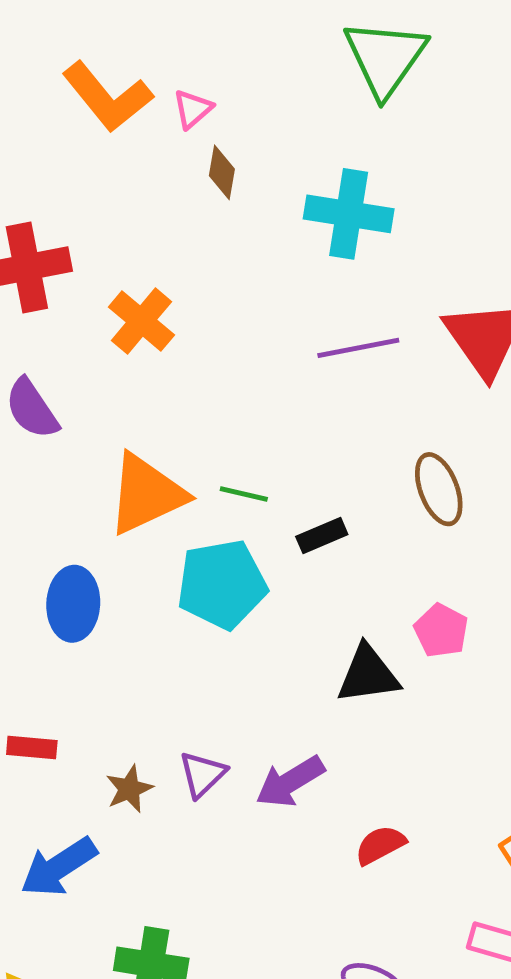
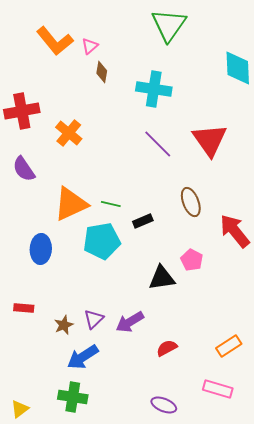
purple line: (358, 348) -> (158, 144), turned 56
blue arrow: (59, 867) -> (83, 357), moved

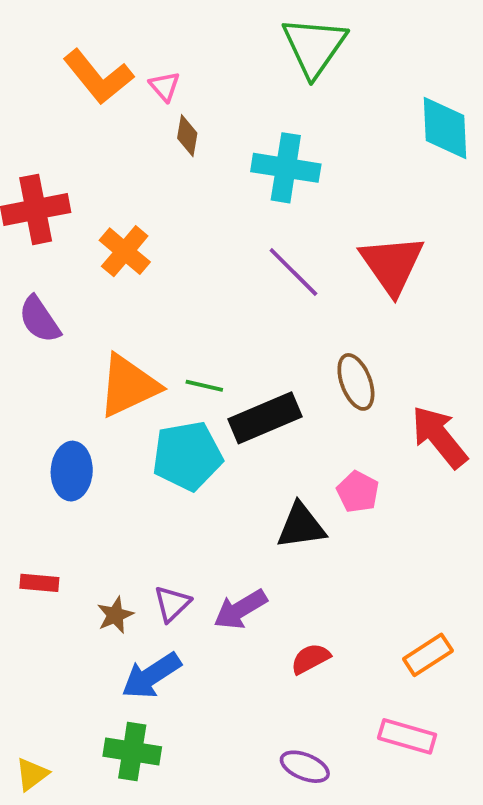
pink triangle: (90, 46) -> (165, 86), turned -30
black rectangle: (143, 221) -> (265, 418), size x1.8

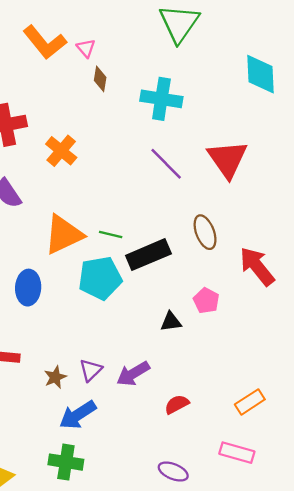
black triangle: (301, 526) -> (171, 322), size x0.7

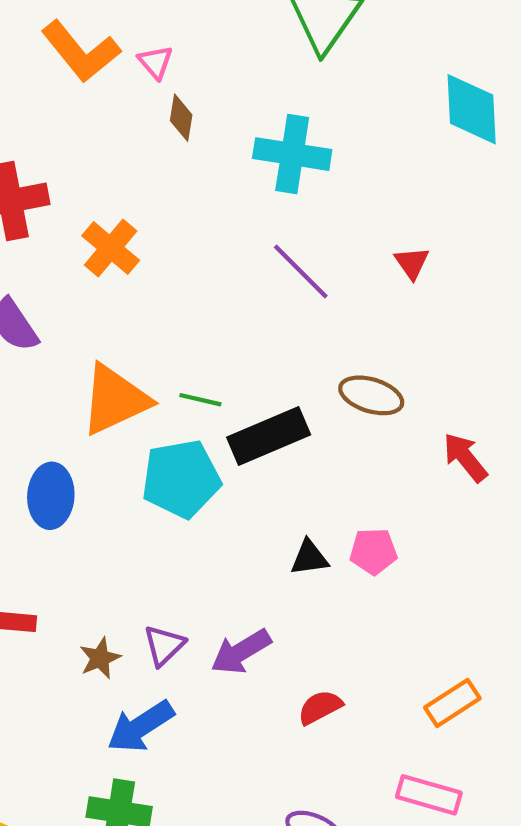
red triangle: (227, 159) -> (412, 263), size x0.5
brown ellipse: (205, 232) -> (371, 395), turned -52
red arrow: (257, 266) -> (465, 457), size x0.7
pink pentagon: (206, 301) -> (373, 551), moved, turned -30

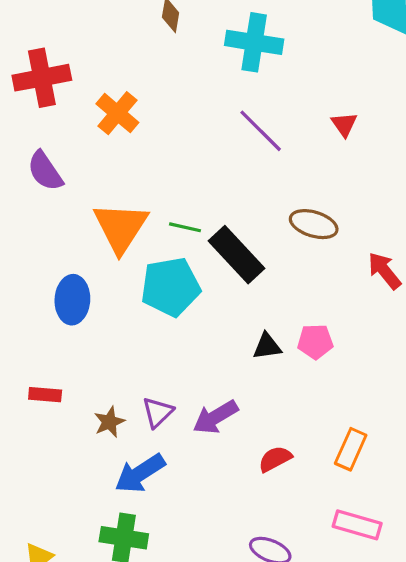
orange triangle: (115, 400) -> (121, 227), turned -32
black rectangle: (269, 436) -> (236, 255), turned 70
orange rectangle: (452, 703) -> (351, 449), moved, turned -33

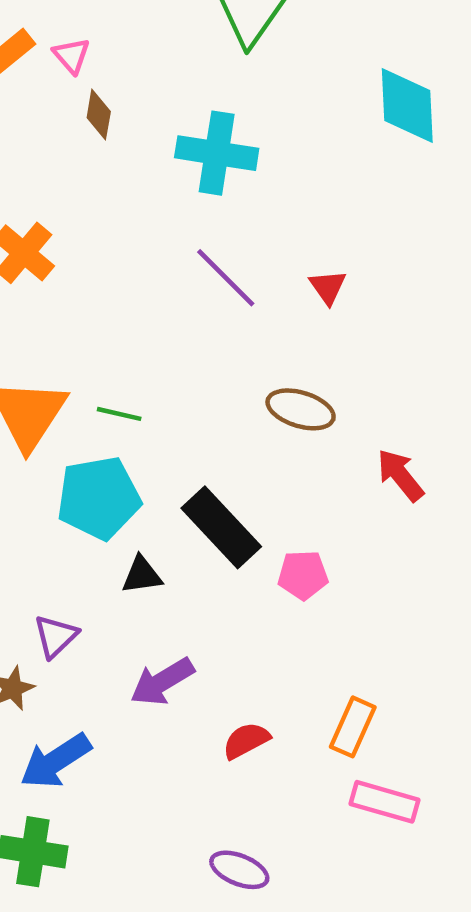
red triangle: (344, 124) -> (328, 287), moved
black rectangle: (236, 255) -> (221, 527), moved
black triangle: (267, 346) -> (142, 575), moved
purple triangle: (158, 412) -> (56, 636), moved
pink rectangle: (357, 525) -> (384, 802), moved

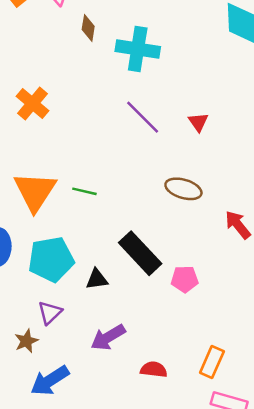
brown diamond: (99, 115) -> (88, 28), moved
cyan pentagon: (99, 498) -> (51, 259), moved
red semicircle: (246, 741) -> (154, 369), turned 35

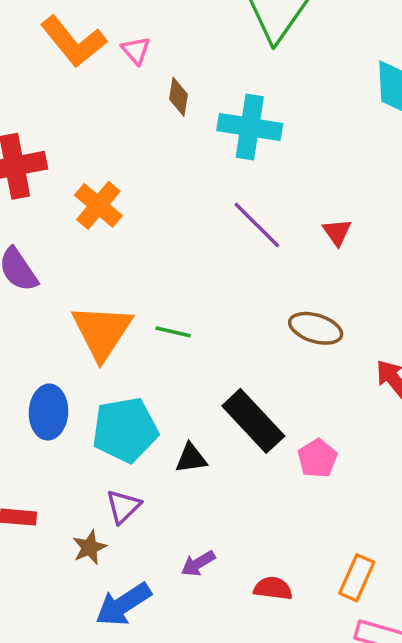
pink pentagon: (185, 279) -> (317, 458), turned -30
purple arrow: (108, 337) -> (198, 563), moved, size x0.7

